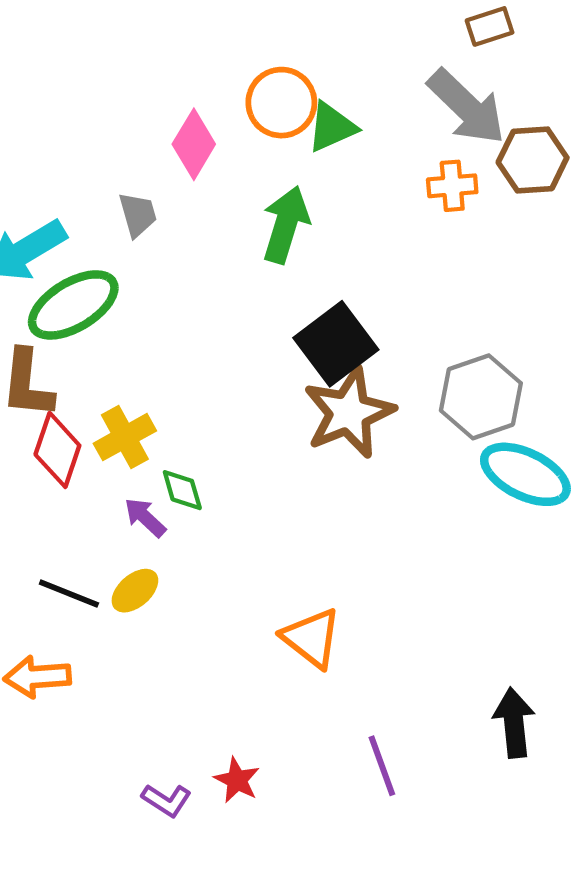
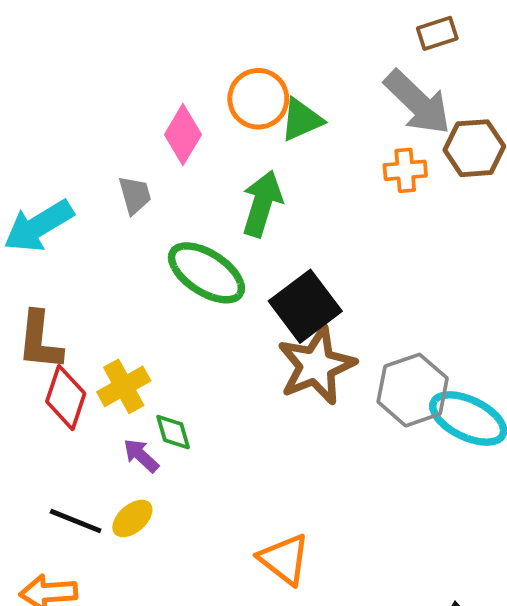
green ellipse: (73, 305) -> (206, 273), moved, turned 64
gray hexagon: (481, 397) -> (413, 390), moved

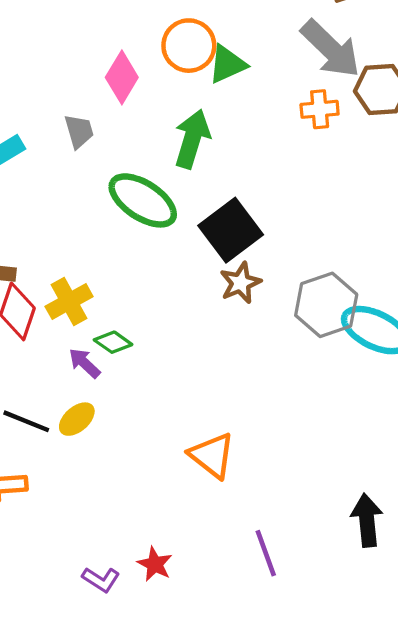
brown star: (316, 365) -> (240, 283), size x0.6
green diamond: (173, 432) -> (113, 342), turned -39

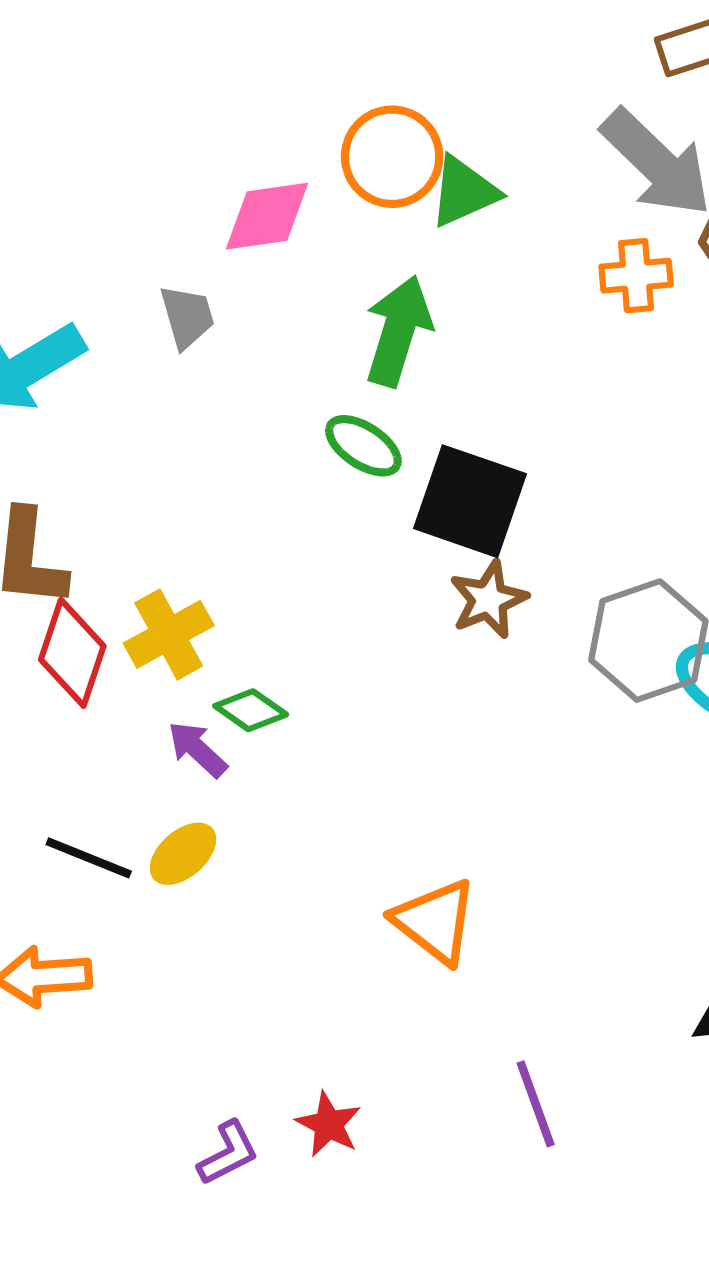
pink diamond: (122, 77) -> (267, 216), turned 51
green ellipse: (143, 200) -> (363, 446), moved, size x0.6
black square: (231, 230) -> (470, 501), turned -34
purple L-shape: (101, 580) -> (228, 1153), turned -60

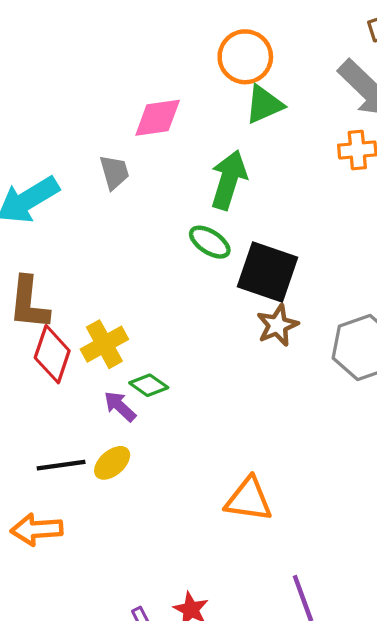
orange circle: (392, 157) -> (245, 57), moved
black line: (89, 858) -> (61, 465), turned -30
orange triangle: (435, 921) -> (249, 500), turned -30

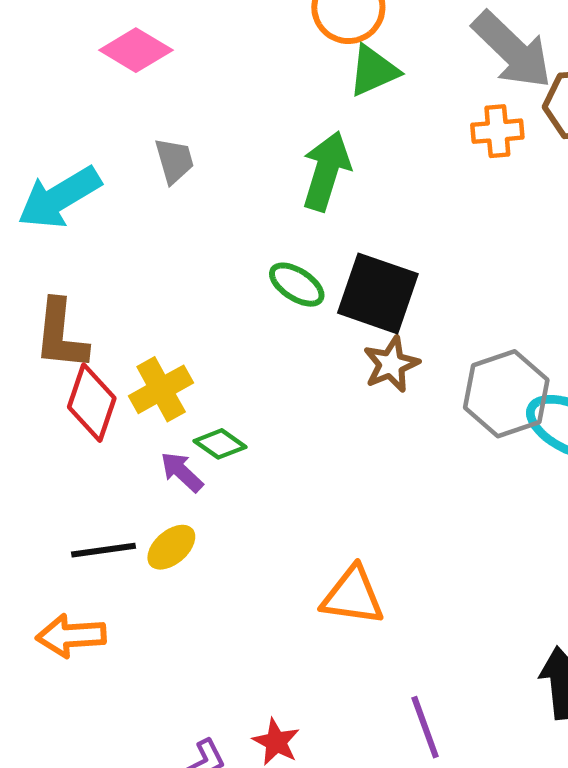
pink diamond: (158, 118) -> (136, 50), moved, turned 39
green ellipse: (210, 242) -> (297, 285), moved

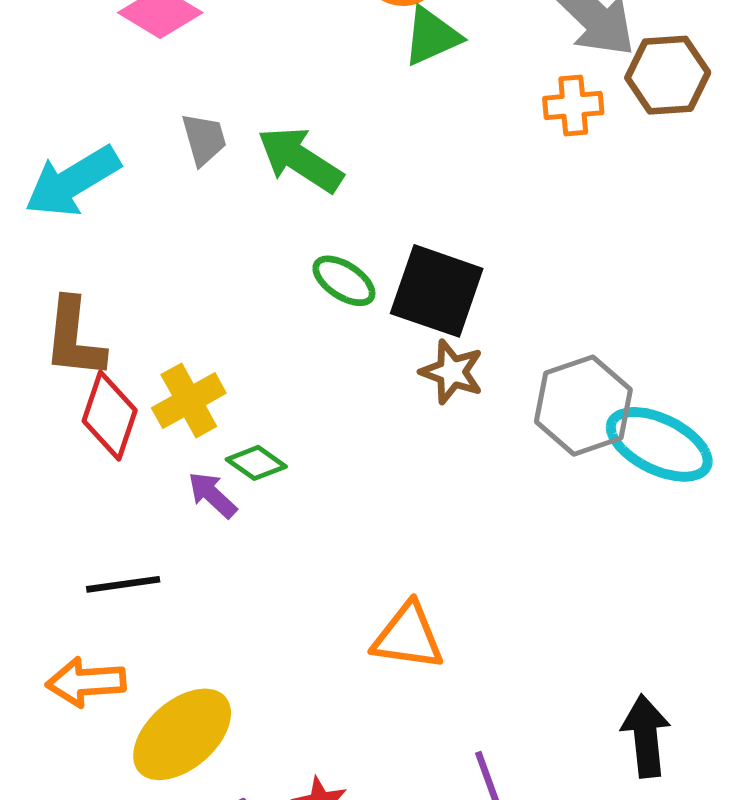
green arrow: (326, 171) -> (300, 159), moved, turned -74
brown star: (391, 364) -> (452, 372), turned -30
yellow ellipse: (171, 547) -> (182, 734), moved, size x1.8

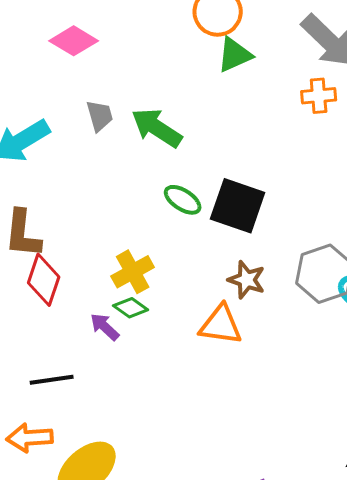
brown star: (452, 372) -> (247, 280), moved
yellow cross: (189, 401) -> (133, 272), moved
orange triangle: (408, 637) -> (221, 325), moved

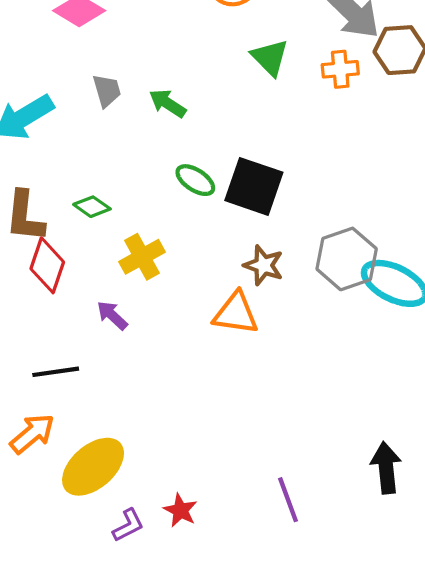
green triangle: (235, 55) -> (270, 58), moved, turned -51
green arrow: (157, 128) -> (168, 103), size x0.7
green diamond: (131, 308) -> (92, 207), moved
orange arrow: (30, 438) -> (32, 434), turned 144

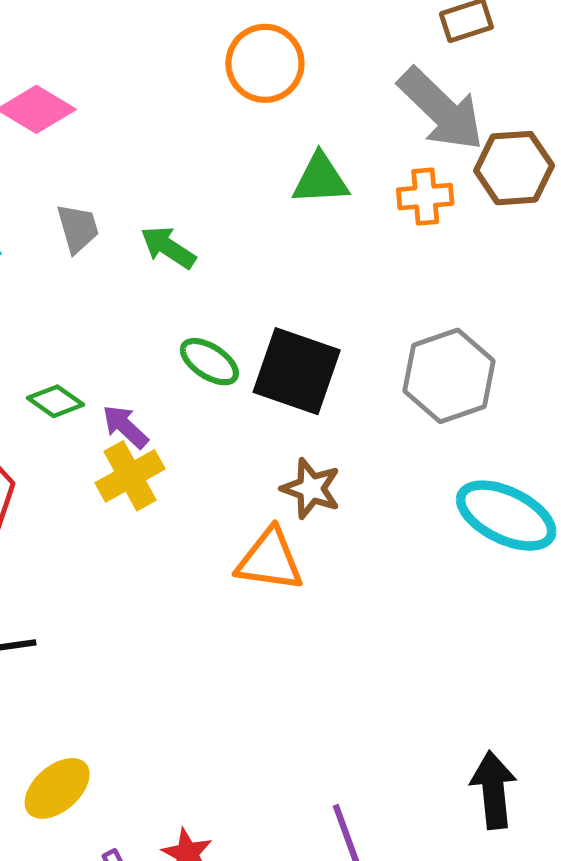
green triangle: (270, 58) -> (320, 179), turned -48
gray hexagon: (347, 259) -> (449, 376), moved
purple arrow: (112, 315) -> (125, 427), moved
yellow ellipse: (93, 467) -> (57, 788), size x0.7

